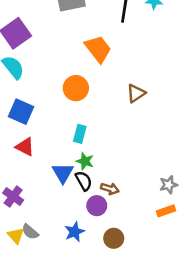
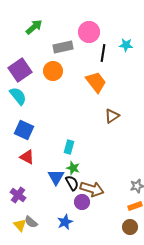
orange trapezoid: (98, 49) -> (96, 82), moved
orange circle: (76, 88) -> (53, 71), moved
brown arrow: (110, 189) -> (92, 189), size x1.6
brown circle: (114, 238) -> (130, 227), moved

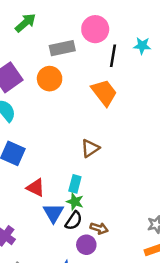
brown triangle: (112, 116) -> (90, 148), moved
cyan rectangle: (69, 147) -> (75, 184), moved
red triangle: (27, 157) -> (36, 188), moved
black semicircle: (72, 183) -> (74, 221), turned 63
brown arrow: (92, 189) -> (99, 228), size x0.6

